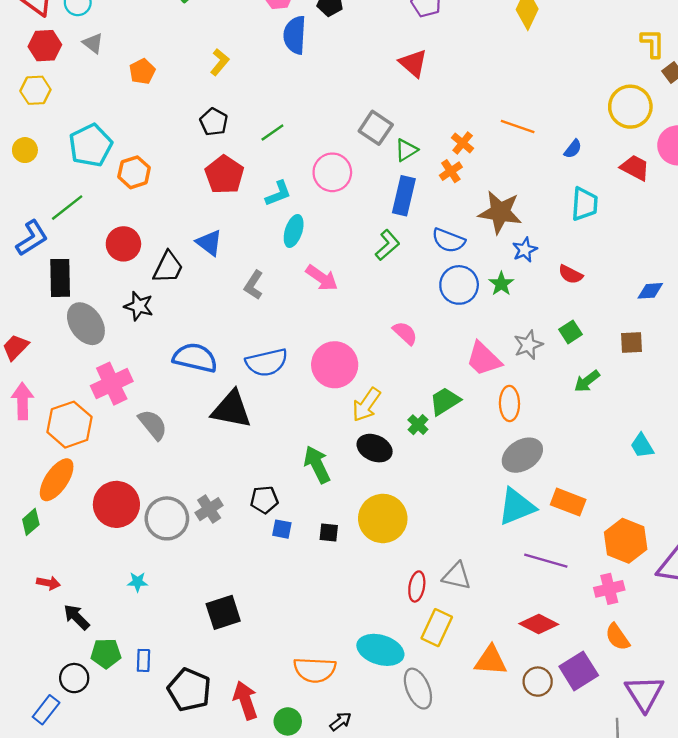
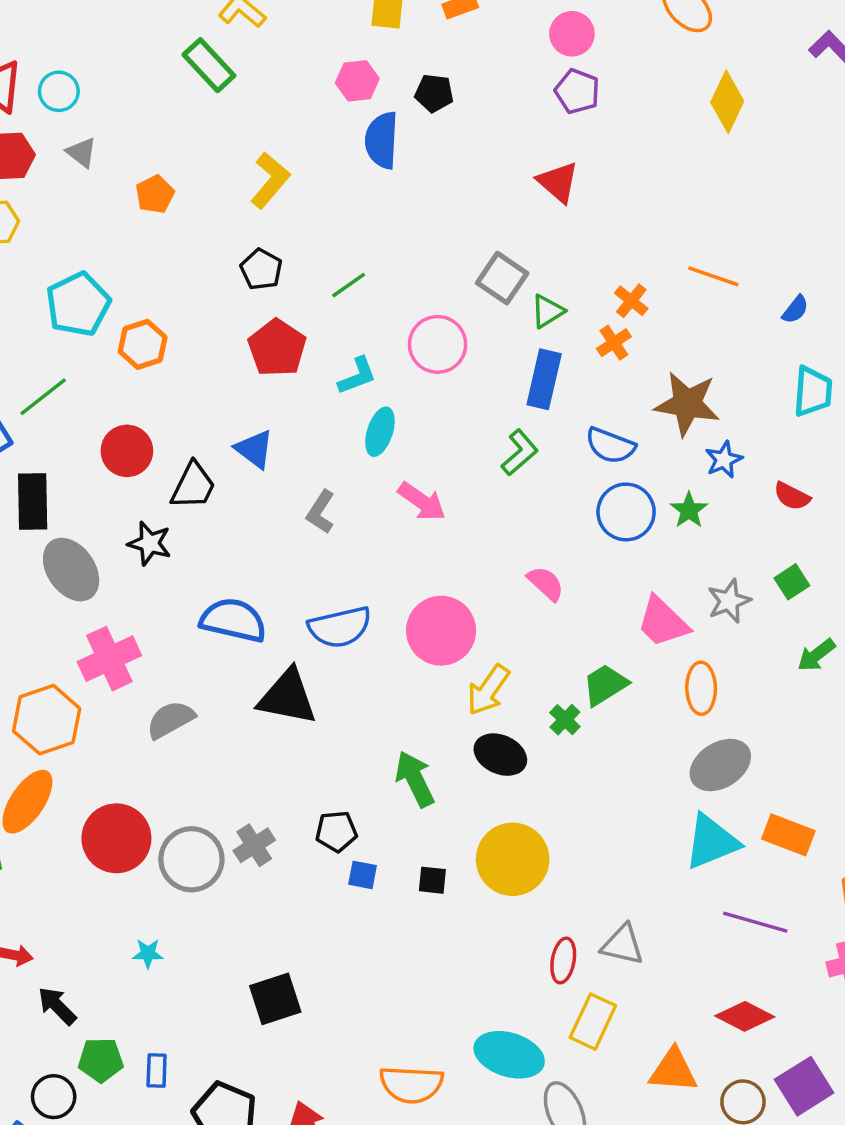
yellow L-shape: (220, 62) -> (270, 180), size x1.4
gray semicircle: (153, 425) -> (171, 720), turned -80

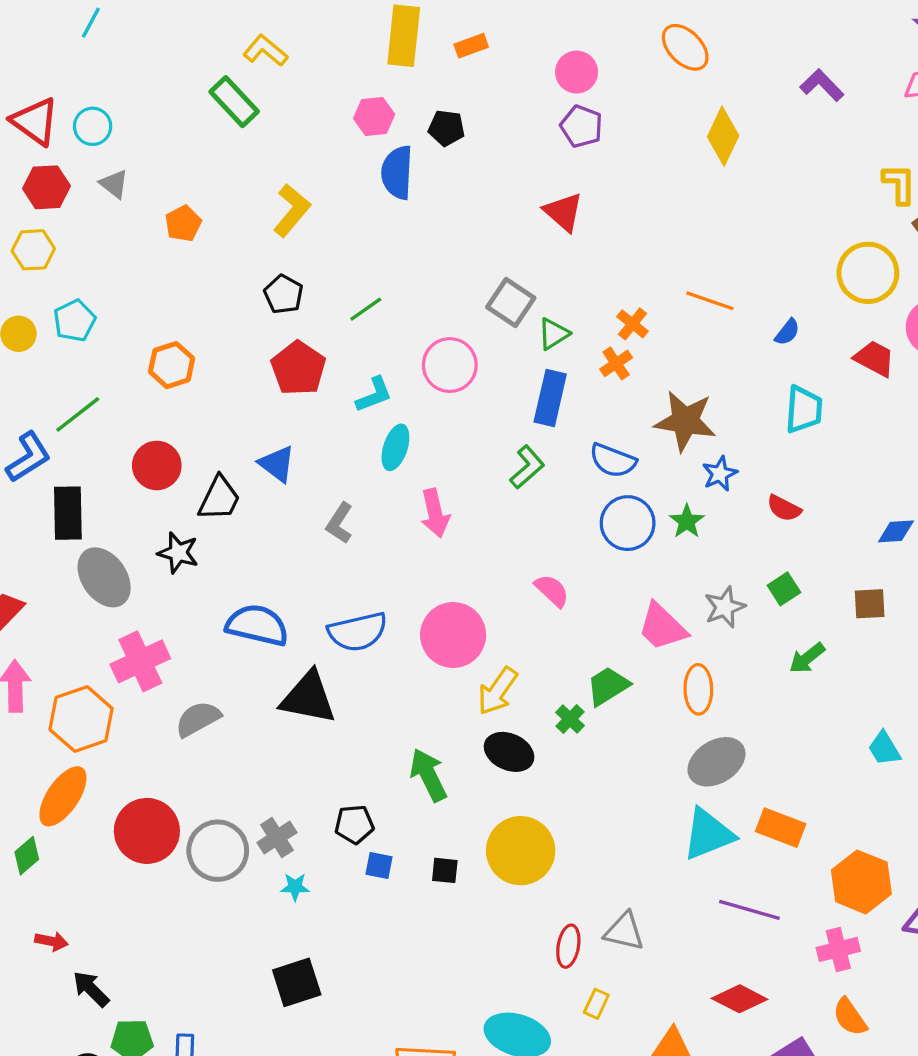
cyan pentagon: (78, 304) -> (74, 321), moved, size x0.7
pink arrow: (422, 501) -> (435, 513), turned 42
cyan star: (148, 954) -> (295, 887), moved
yellow rectangle: (593, 1022) -> (596, 1004), size x0.6

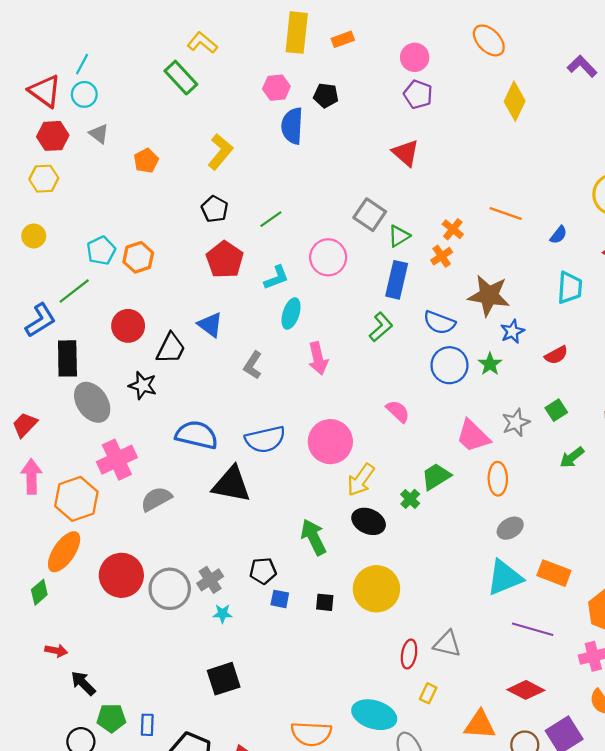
cyan line: (91, 23) -> (82, 64), moved
cyan pentagon: (74, 321) -> (101, 251), moved
red semicircle: (784, 508) -> (556, 355), turned -55
gray ellipse: (716, 762) -> (510, 528), size x0.7

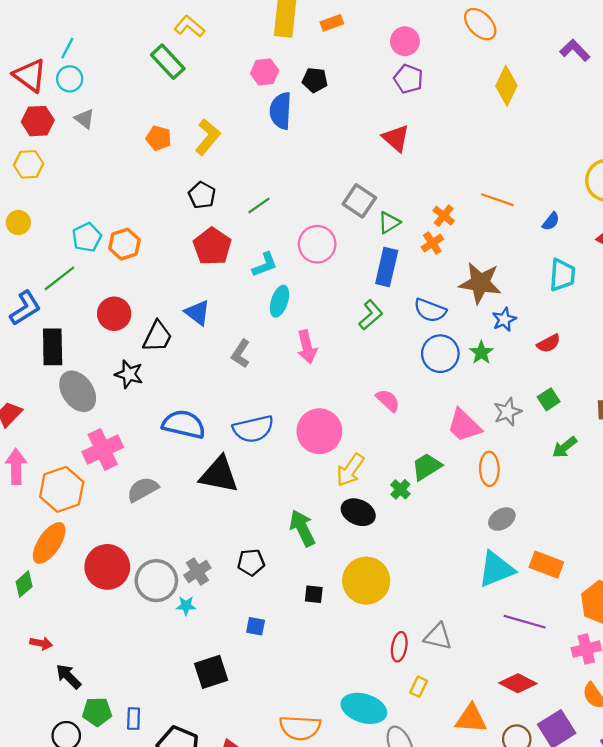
orange pentagon: (146, 161) -> (159, 138), moved, turned -30
blue square: (280, 599) -> (256, 626), moved
cyan star: (222, 614) -> (186, 606), moved

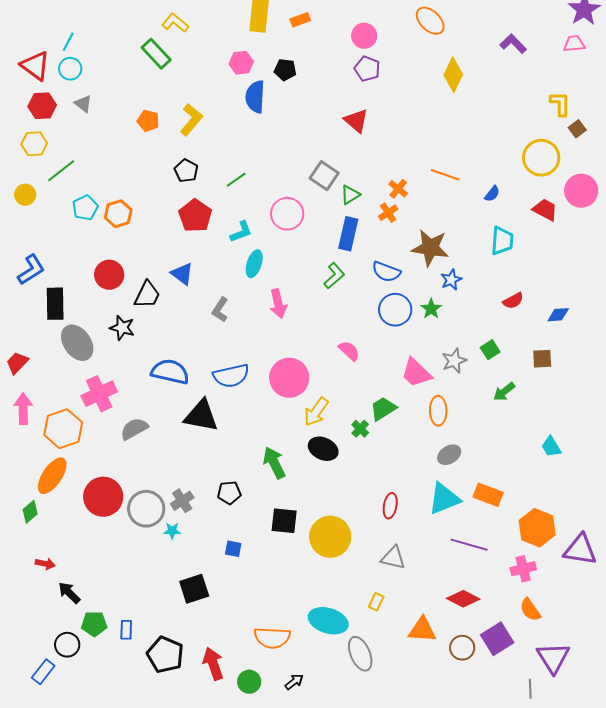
green line: (59, 278) -> (61, 171), moved
red semicircle: (549, 343) -> (513, 301), moved
yellow circle: (366, 581) -> (330, 537), moved
black square: (314, 594) -> (284, 521), size x1.6
red ellipse: (399, 647) -> (390, 506), moved

